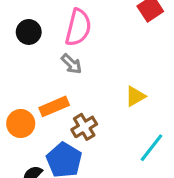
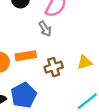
brown cross: (84, 127) -> (54, 67), moved

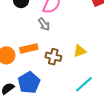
brown cross: (54, 67) -> (53, 57), turned 35

